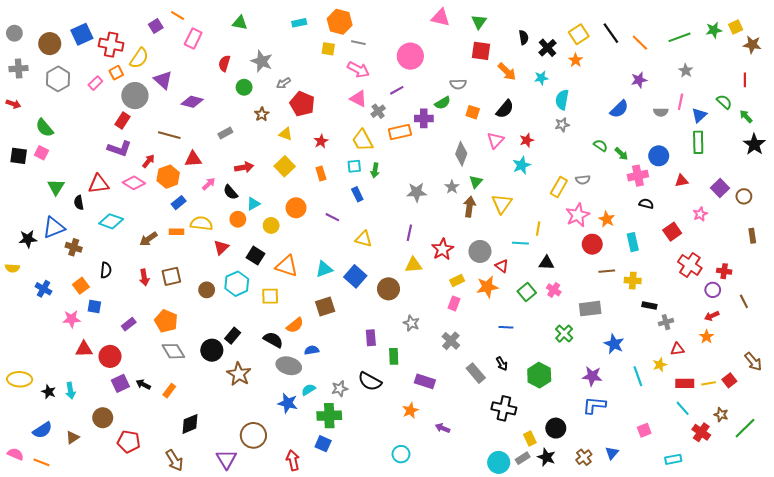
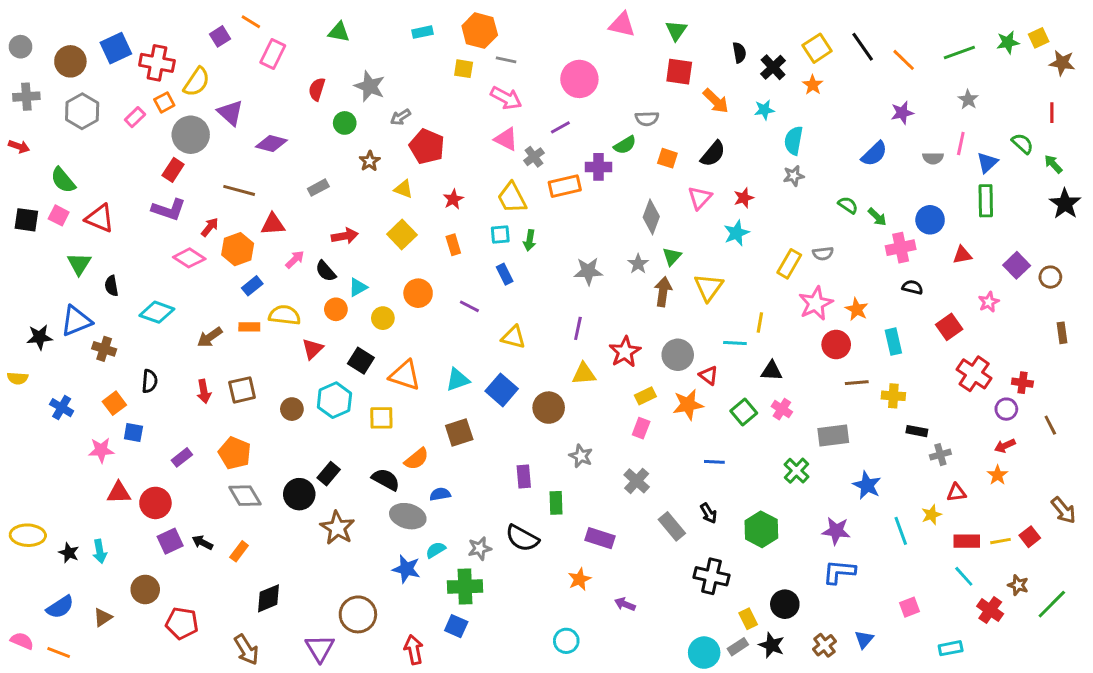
red triangle: (99, 184) -> (100, 218), moved, turned 30

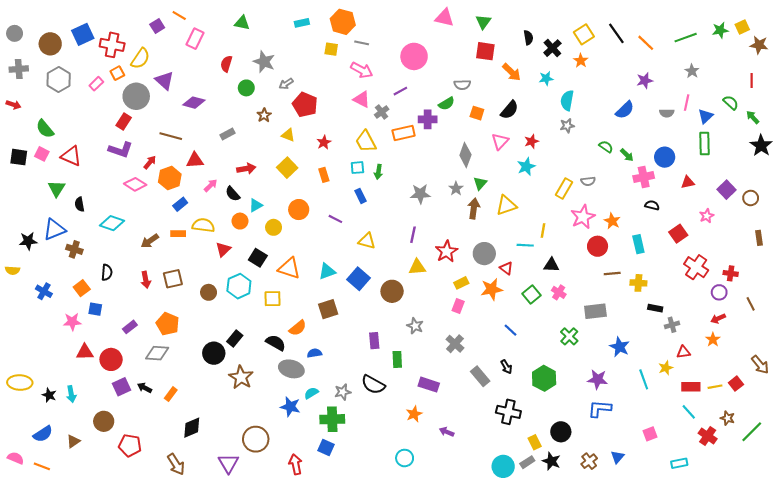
yellow triangle: (709, 287) -> (506, 205), turned 35
blue line: (714, 462) -> (511, 330), turned 40
gray diamond: (245, 496) -> (157, 353), moved, turned -55

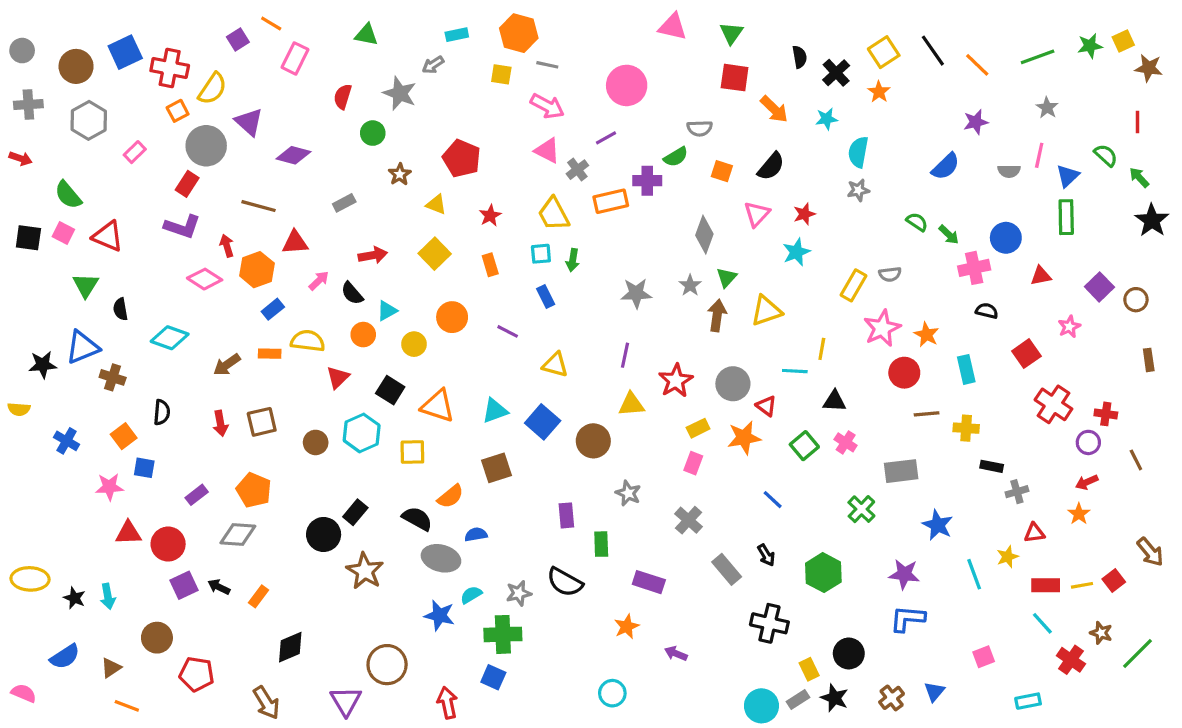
pink rectangle: (96, 84) -> (135, 152), moved
gray arrow: (286, 84) -> (433, 65), moved
red arrow: (150, 162) -> (227, 246), turned -56
orange line: (42, 466) -> (127, 706), moved

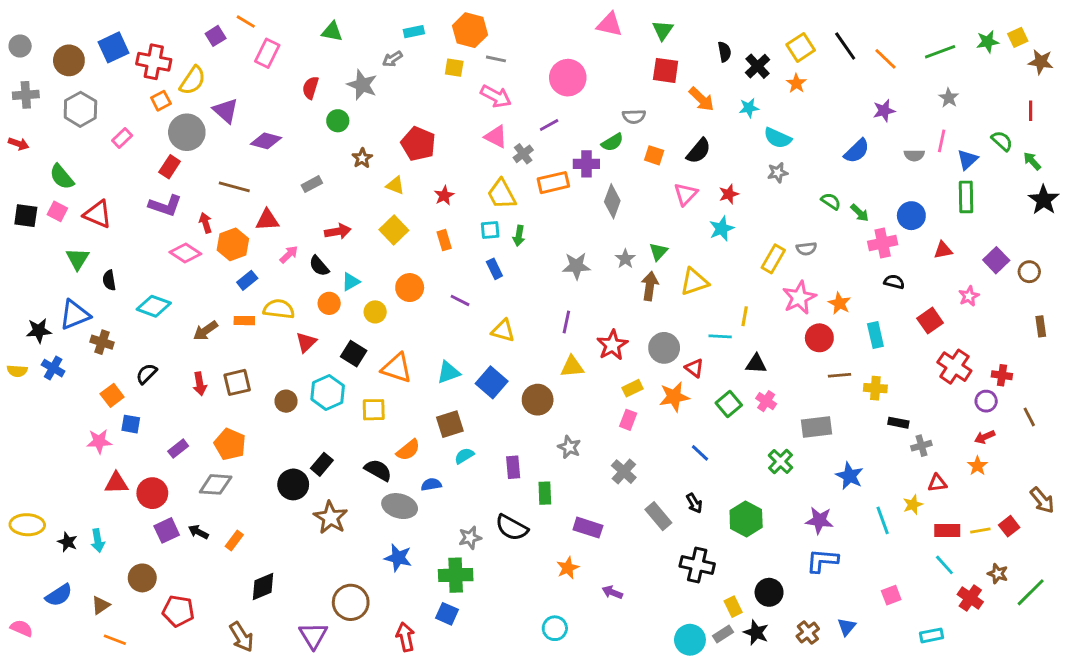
cyan semicircle: (858, 152) -> (778, 138), turned -76
gray diamond: (704, 235) -> (612, 201), moved
black semicircle: (162, 412) -> (147, 374), turned -140
blue cross: (67, 441) -> (53, 368), moved
cyan semicircle: (471, 595) -> (464, 456), moved

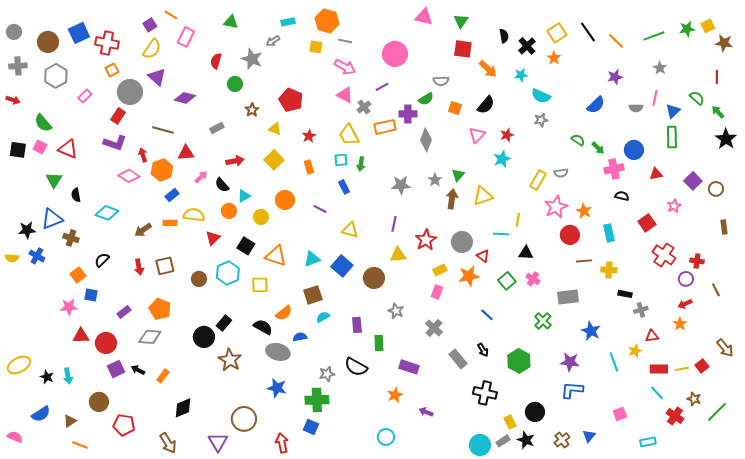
yellow semicircle: (193, 81) -> (152, 49), moved
yellow ellipse: (27, 525) -> (19, 365), turned -30

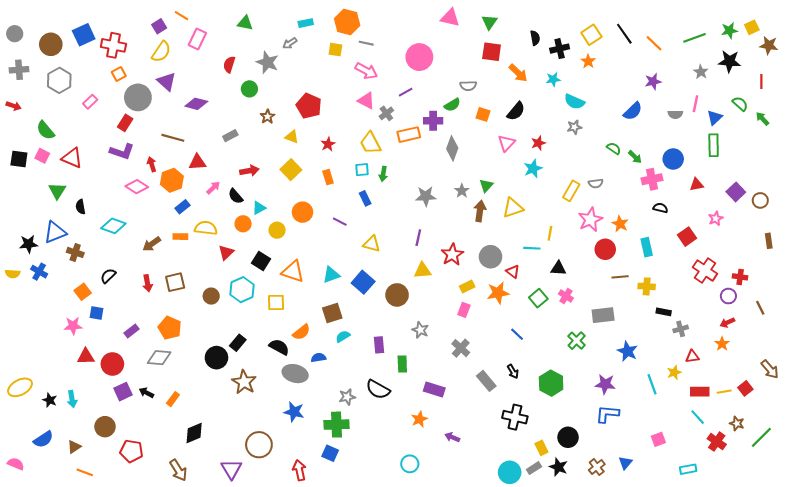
black cross: (527, 46) -> (560, 49), turned 30
black star: (726, 139) -> (729, 61), moved, turned -30

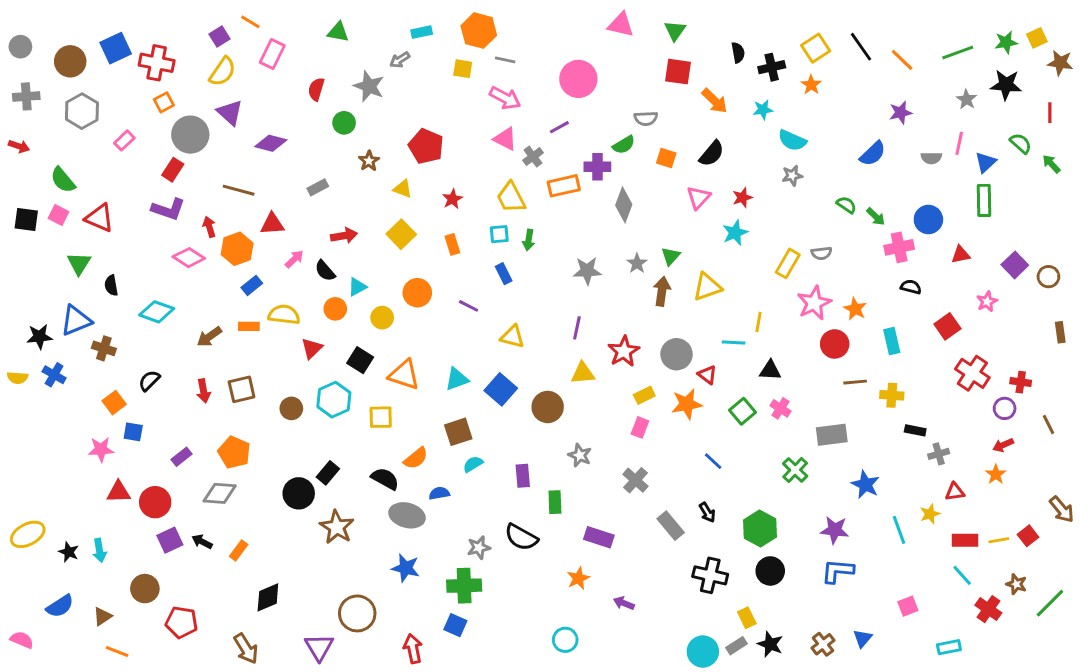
black circle: (568, 437) -> (770, 571), moved

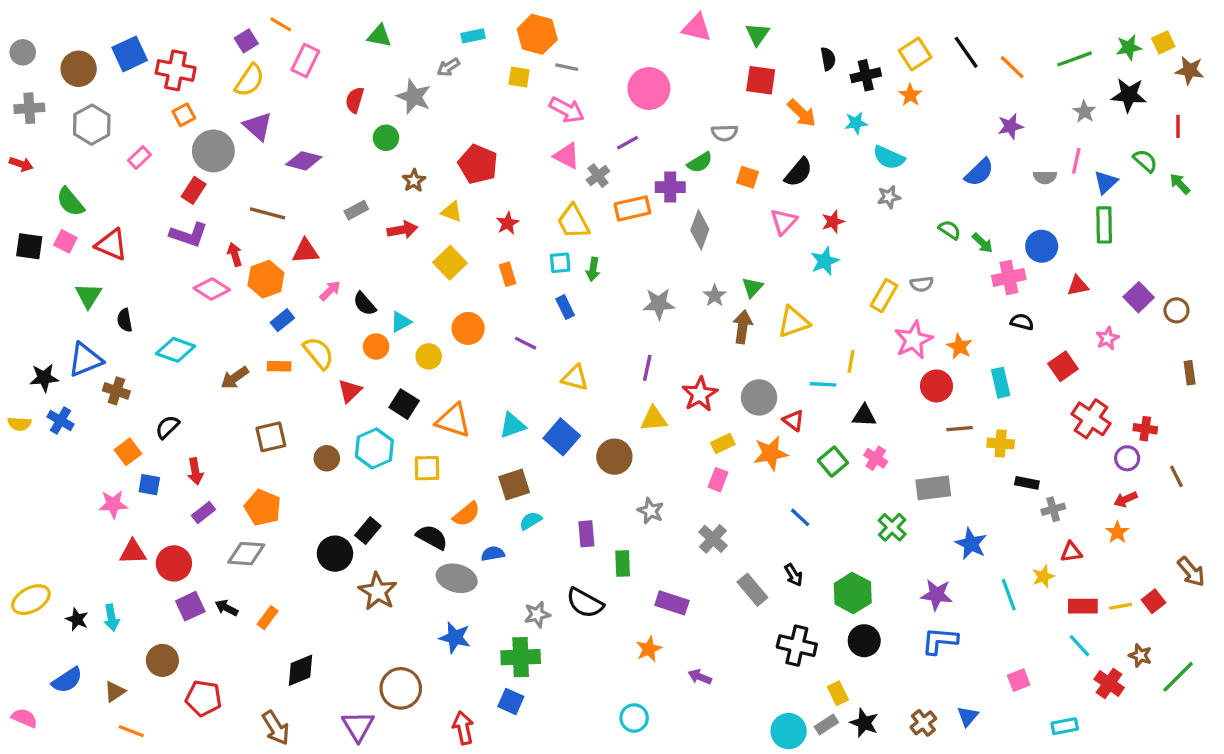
red arrow: (344, 236) -> (402, 230), moved
yellow semicircle: (284, 315) -> (319, 353), turned 44
red arrow: (203, 391) -> (195, 471), moved

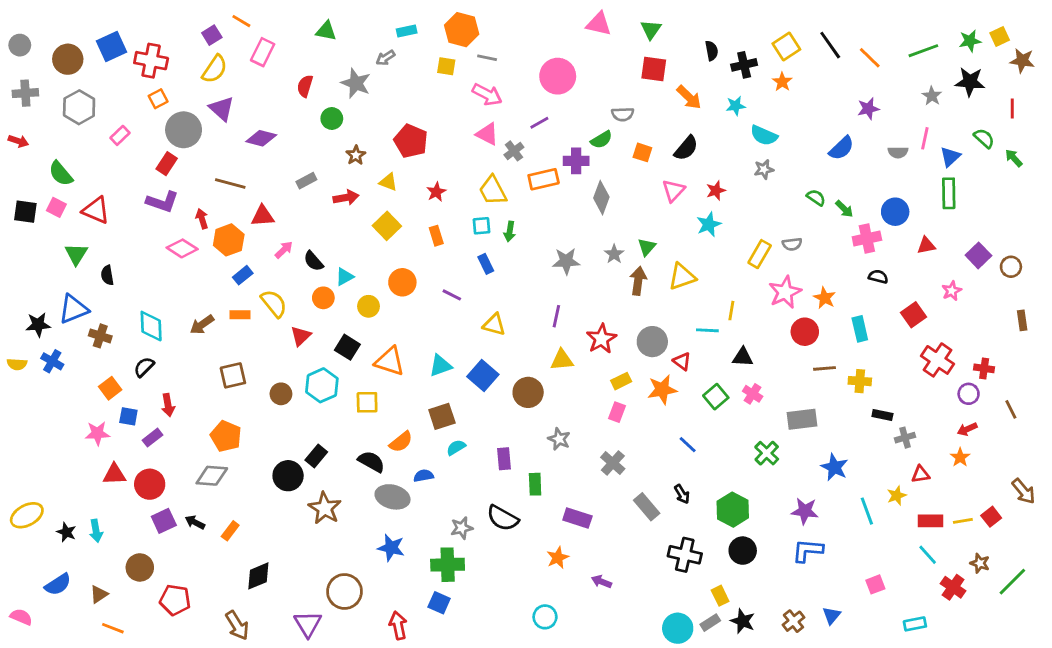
cyan diamond: (176, 350) -> (151, 326), moved, turned 68
purple rectangle: (204, 513) -> (152, 438), moved

